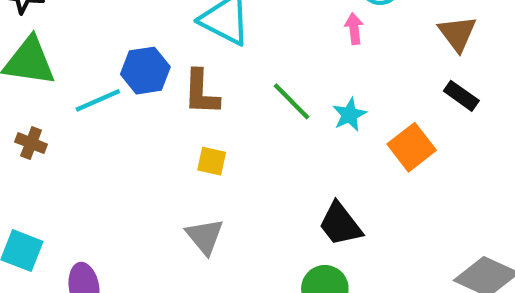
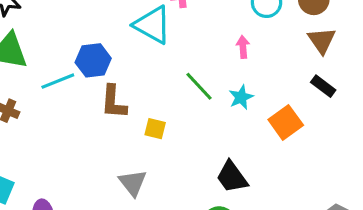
pink arrow: (354, 29) -> (243, 47), moved
brown L-shape: (201, 92) -> (114, 102), moved
yellow square: (212, 161) -> (155, 129), moved

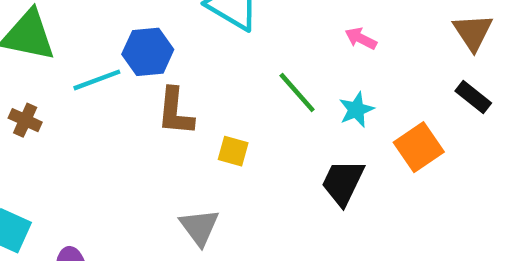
pink arrow: (243, 47) -> (361, 38), turned -60
black trapezoid: (232, 177) -> (343, 183), moved, turned 60

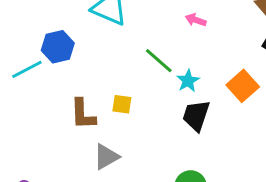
cyan star: (356, 110) -> (188, 81), moved
brown L-shape: (175, 112) -> (83, 114), moved
gray triangle: (199, 227) -> (106, 157), turned 44

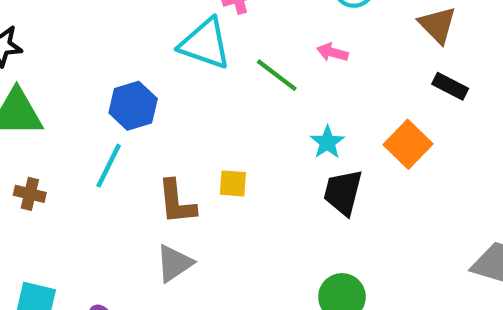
green line: (159, 61) -> (277, 75), moved
cyan line: (27, 69) -> (109, 166), moved, turned -32
gray triangle: (106, 157) -> (174, 263), moved

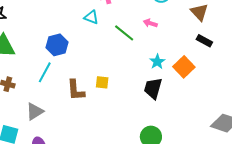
cyan triangle: (205, 44) -> (91, 17), size x0.6
cyan star: (327, 142) -> (157, 62), moved
gray triangle: (174, 263) -> (35, 112), moved

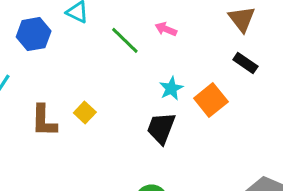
blue hexagon: (57, 45) -> (34, 34), moved
yellow square: (102, 82) -> (85, 112), turned 32

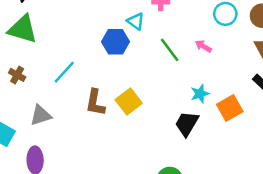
blue hexagon: (34, 34) -> (115, 42), moved
yellow square: (85, 112) -> (129, 101), size x1.5

